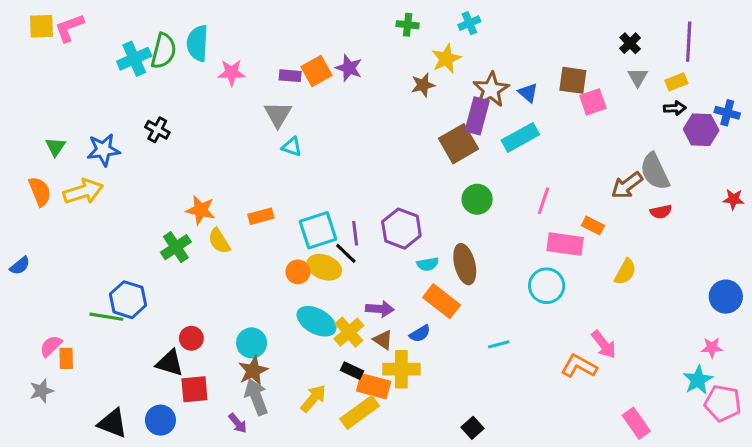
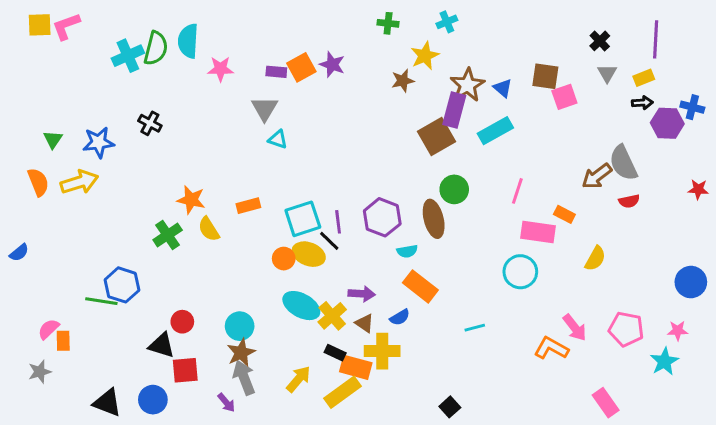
brown ellipse: (465, 264) -> (434, 219), moved
pink pentagon: (723, 403) -> (626, 329), moved

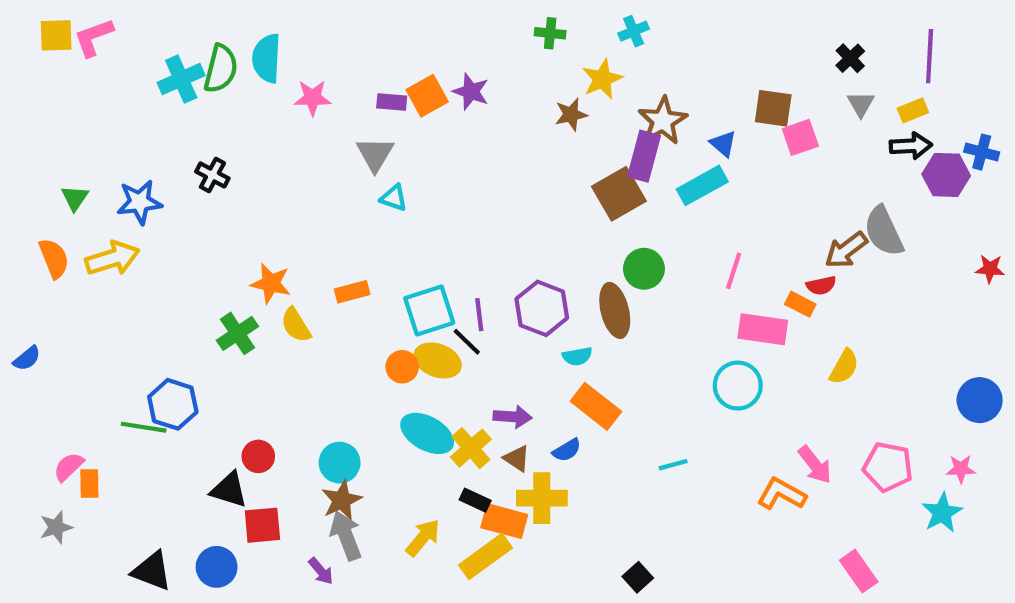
blue triangle: (503, 88) -> (723, 144), moved
black arrow: (642, 103) -> (911, 146), size x1.4
red semicircle: (629, 201) -> (821, 285), moved

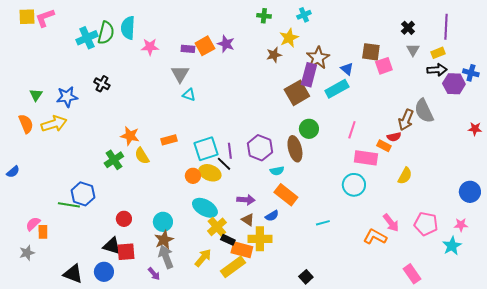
brown arrow: (846, 250) -> (406, 120), turned -30
yellow cross: (471, 448) -> (217, 227), moved
black triangle: (229, 490) -> (112, 246), moved

